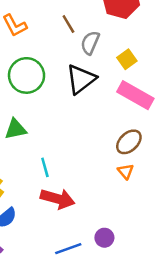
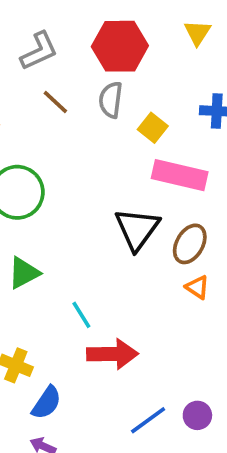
gray semicircle: (90, 43) -> (111, 100), moved
black triangle: (81, 79) -> (137, 229), moved
purple circle: (104, 238) -> (197, 415), moved

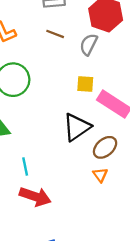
brown line: (55, 102) -> (55, 34), turned -42
yellow square: (153, 128) -> (85, 84), moved, turned 36

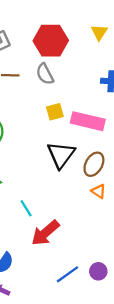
gray semicircle: (89, 44) -> (45, 74), turned -35
red arrow: (35, 197) -> (45, 233), turned 140

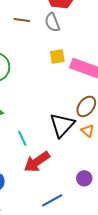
black triangle: (61, 155) -> (62, 125), moved
purple circle: (98, 271) -> (84, 178), moved

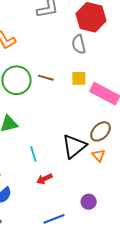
brown line: (22, 20) -> (46, 78), moved
red arrow: (37, 162) -> (44, 179), size x0.6

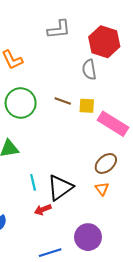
brown line: (46, 78) -> (63, 101), moved
black triangle: (74, 146) -> (60, 188), moved
purple circle: (89, 202) -> (88, 237), size x1.6

